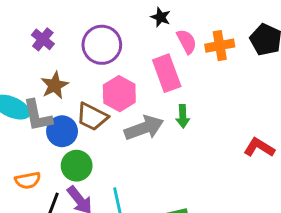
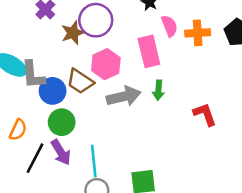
brown star: (55, 85) -> (73, 33), moved
red L-shape: (259, 147) -> (205, 114), moved, turned 32
orange semicircle: (28, 180) -> (18, 130), turned -60

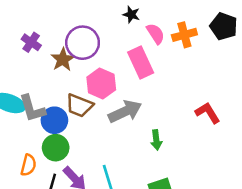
green arrow: (158, 90) -> (156, 140), moved
green circle: (62, 122) -> (56, 148), moved

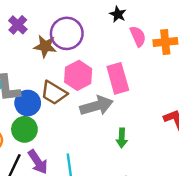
brown star: (63, 59) -> (45, 46), turned 30
pink rectangle: (141, 63) -> (118, 78), moved

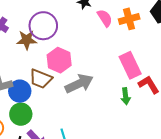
pink rectangle: (118, 78) -> (130, 65), moved
green arrow: (122, 138) -> (126, 96), moved

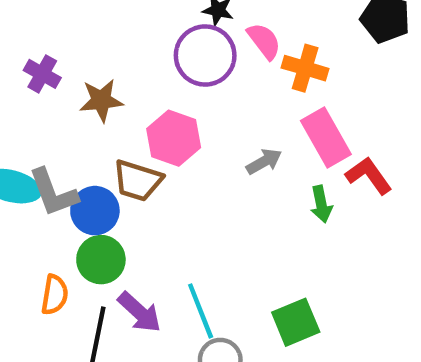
orange cross: (129, 19) -> (305, 68), moved, turned 36
purple circle: (43, 26) -> (205, 55), moved
gray arrow: (79, 84) -> (264, 162), moved, size x0.6

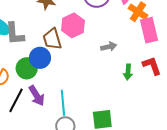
pink rectangle: (326, 137) -> (149, 30), moved
brown trapezoid: (138, 181) -> (52, 39), turned 40
blue circle: (95, 211) -> (40, 58), moved

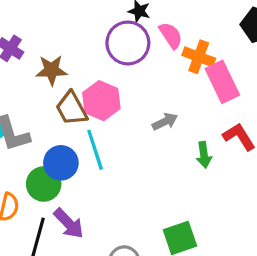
brown trapezoid: (52, 39) -> (72, 108), moved
cyan line: (63, 103) -> (95, 150), moved

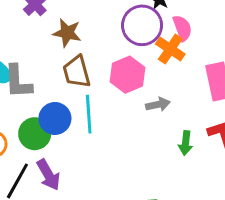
orange cross: (199, 57) -> (170, 49), moved
pink hexagon: (101, 101) -> (127, 75), moved

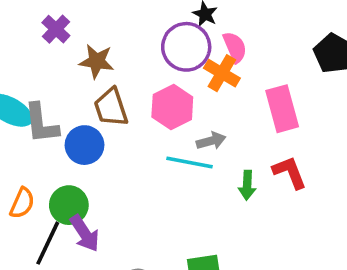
cyan line: (89, 114) -> (189, 163), moved, turned -72
blue circle: (55, 118) -> (85, 145), moved
green circle: (35, 134) -> (69, 205), moved

